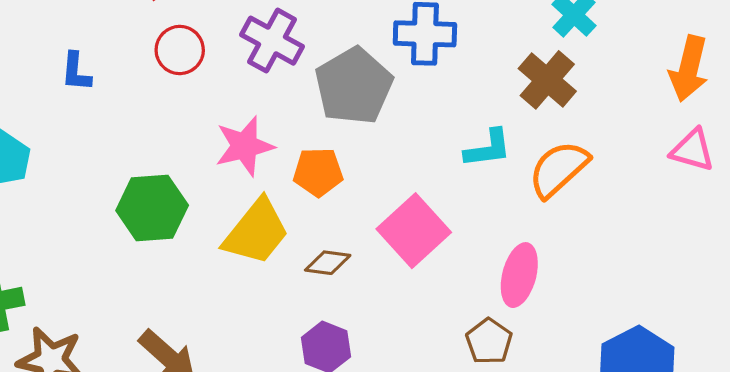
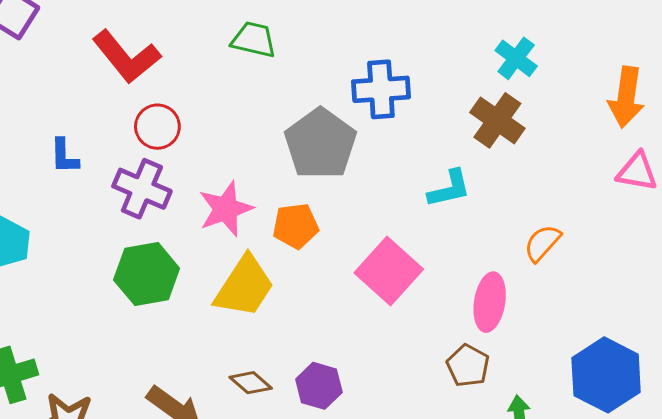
purple cross: (272, 41) -> (142, 189), moved
orange semicircle: (559, 169) -> (542, 243), moved, size x0.7
brown diamond: (328, 263) -> (251, 383), moved, turned 39

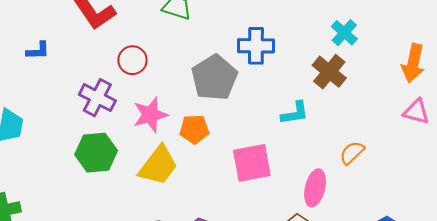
red circle: (157, 127) -> (132, 60), moved
blue L-shape: (64, 156) -> (38, 51), moved, turned -95
pink square: (389, 271) -> (252, 163), turned 33

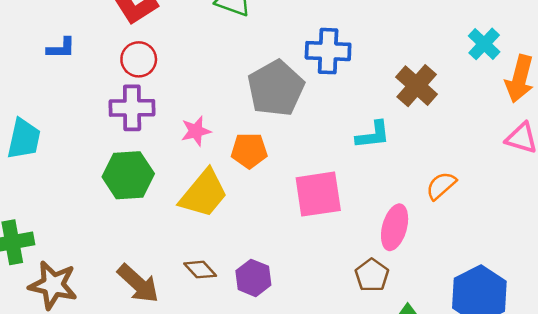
cyan cross: (344, 33) -> (484, 44), moved
red circle: (132, 60) -> (139, 59), moved
purple cross: (97, 98) -> (132, 108), turned -30
pink star: (150, 115) -> (196, 131), size x0.7

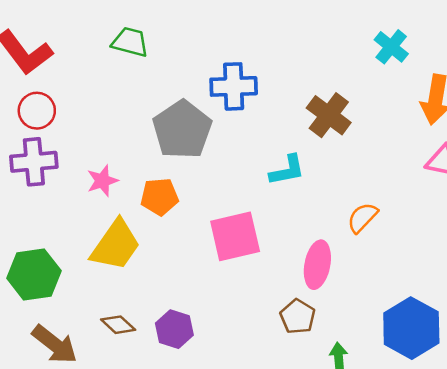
cyan cross: (484, 44) -> (391, 47), moved
green hexagon: (128, 175) -> (34, 274), moved

